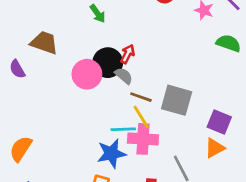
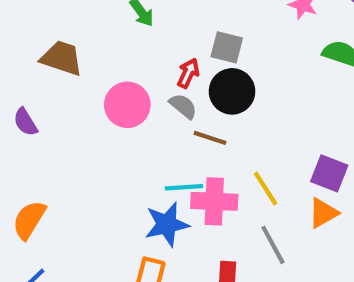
black circle: (108, 63) -> (232, 91), moved
purple semicircle: (17, 69) -> (25, 122), moved
gray square: (177, 100) -> (227, 47), moved, size x0.7
yellow line: (141, 117) -> (266, 188), moved

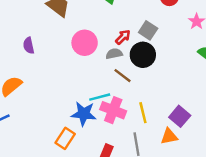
gray semicircle: (183, 106) -> (114, 54), turned -70
purple semicircle: (25, 122) -> (29, 46), moved
cyan line: (184, 187) -> (100, 97), turned -30

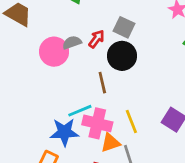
gray semicircle: (114, 54) -> (72, 42), moved
brown line: (123, 76) -> (102, 83), turned 48
orange triangle: (169, 136) -> (110, 143), moved

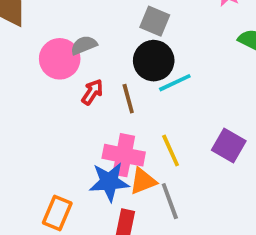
red arrow: (97, 39) -> (92, 92), moved
cyan line: (80, 111) -> (175, 83), moved
blue star: (64, 132) -> (109, 182), moved

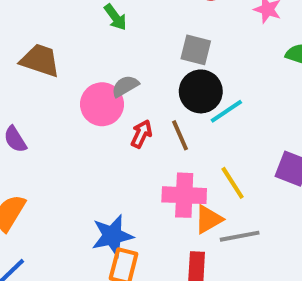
blue star: (109, 182) -> (112, 236), moved
gray line: (170, 201) -> (240, 236), turned -72

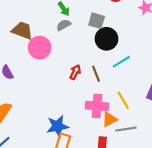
gray square: (196, 50) -> (97, 21), moved
gray semicircle: (125, 86) -> (64, 25), moved
black circle: (201, 91) -> (106, 39), moved
pink circle: (102, 104) -> (40, 48), moved

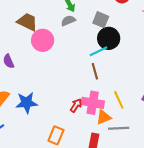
cyan line: (121, 62) -> (99, 51), moved
red arrow: (75, 72) -> (76, 105), moved
blue star: (58, 126) -> (27, 103), moved

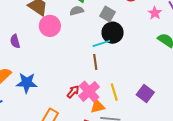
pink cross: (93, 103) -> (89, 91), turned 30

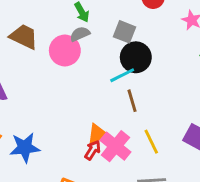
pink circle: (50, 26) -> (65, 51), moved
brown line: (95, 62) -> (132, 101), moved
orange triangle: (98, 106) -> (98, 134), moved

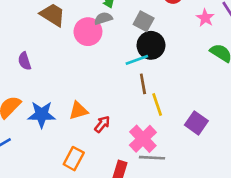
orange triangle: (98, 134) -> (78, 111), moved
yellow line: (151, 142) -> (157, 105), moved
pink cross: (115, 146) -> (143, 139), moved

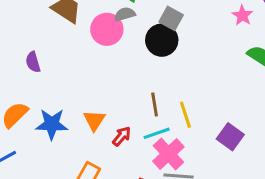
black circle: (151, 45) -> (162, 40), moved
cyan line: (137, 60) -> (157, 133), moved
brown line: (143, 84) -> (155, 104), moved
orange triangle: (78, 111) -> (94, 120), turned -42

